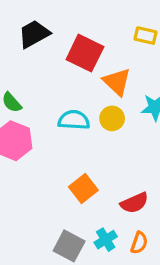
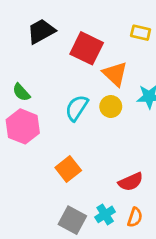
cyan semicircle: (74, 120) -> (77, 108), turned -60
orange square: (83, 189) -> (68, 169), moved

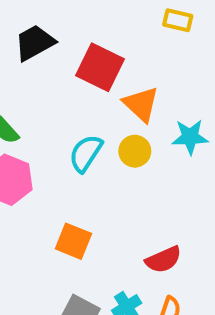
yellow rectangle: (141, 33) -> (178, 20), moved
orange square: (68, 169) -> (73, 241), turned -30

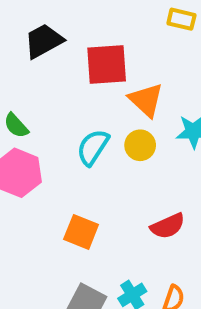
red square: (100, 67) -> (107, 65), turned -30
red semicircle: (163, 260) -> (168, 226), moved

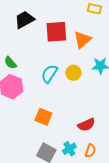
orange triangle: (146, 100) -> (82, 40), moved, turned 36
red semicircle: (168, 226) -> (86, 125), moved

